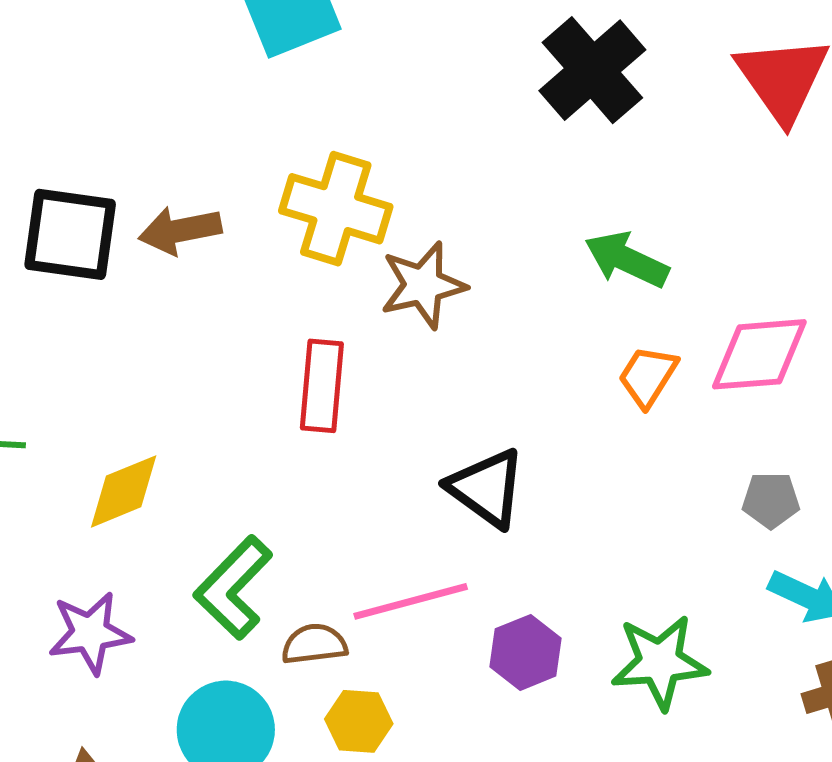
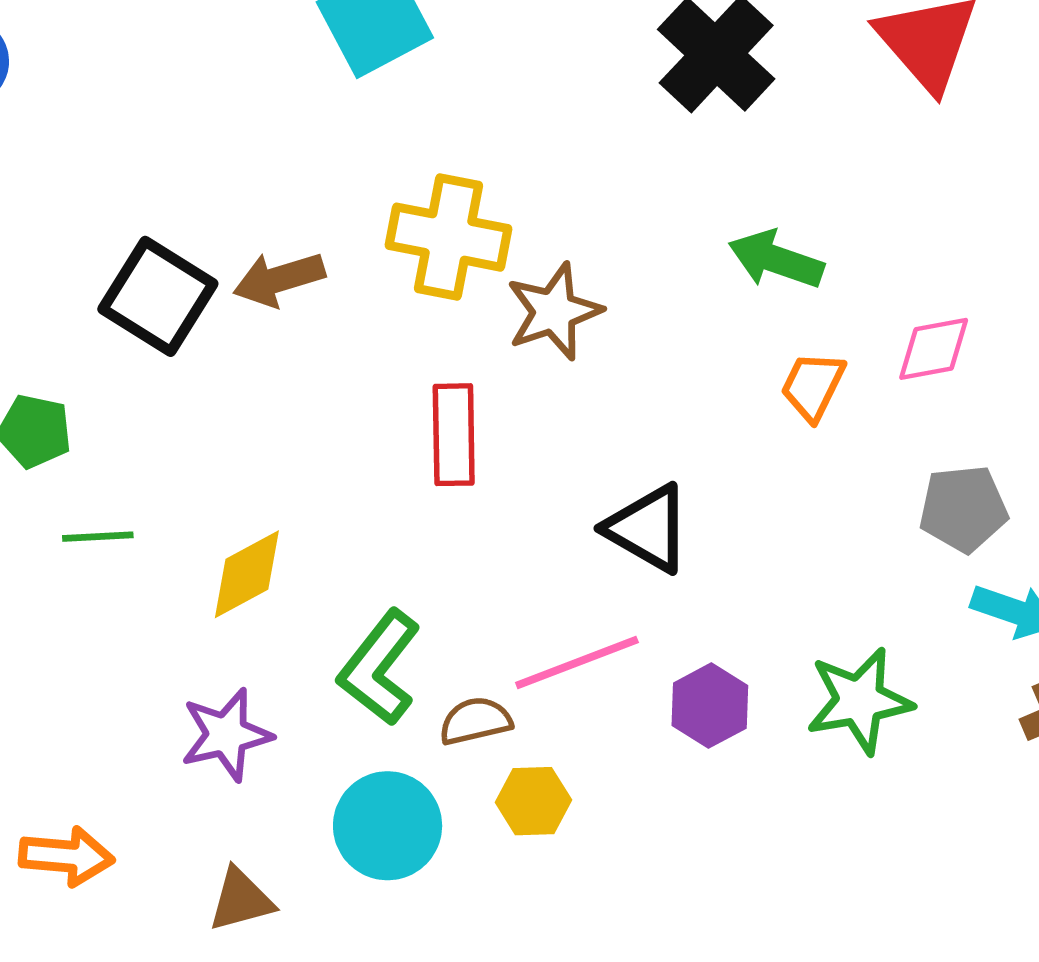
black square: (70, 234) -> (158, 296), turned 30
pink diamond: (759, 354) -> (934, 349), size x0.7
gray pentagon: (771, 500) -> (963, 509), size x1.4

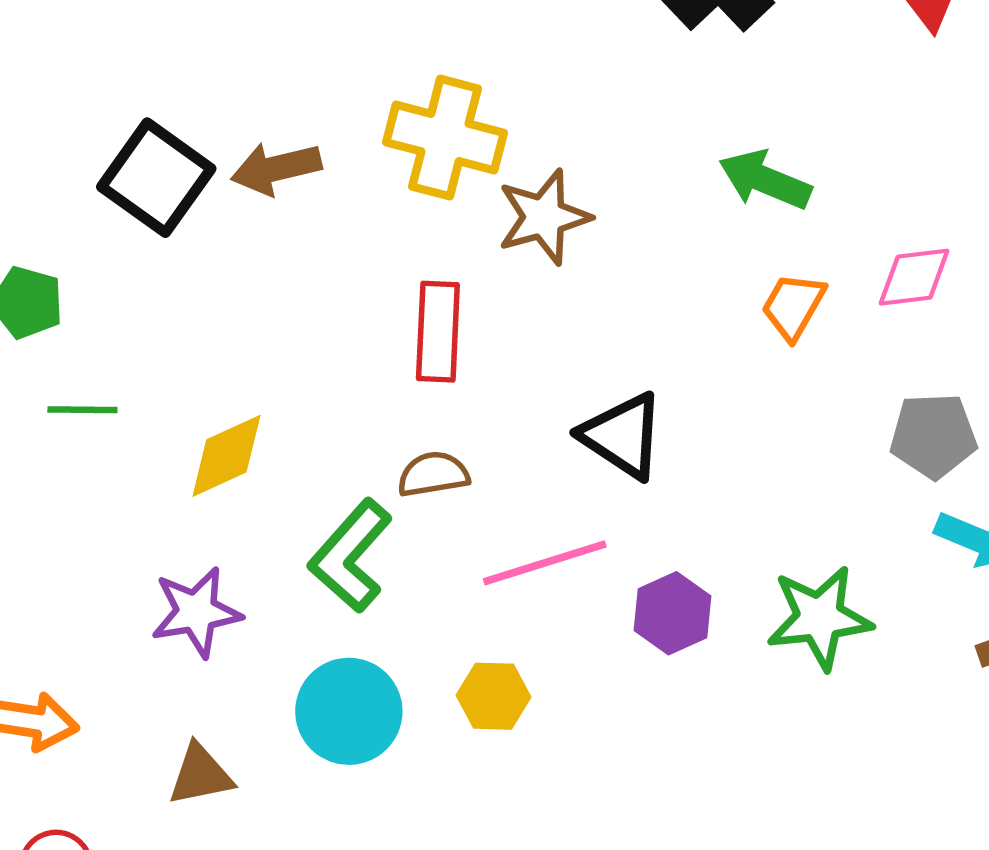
brown semicircle: (475, 721) -> (433, 474), moved

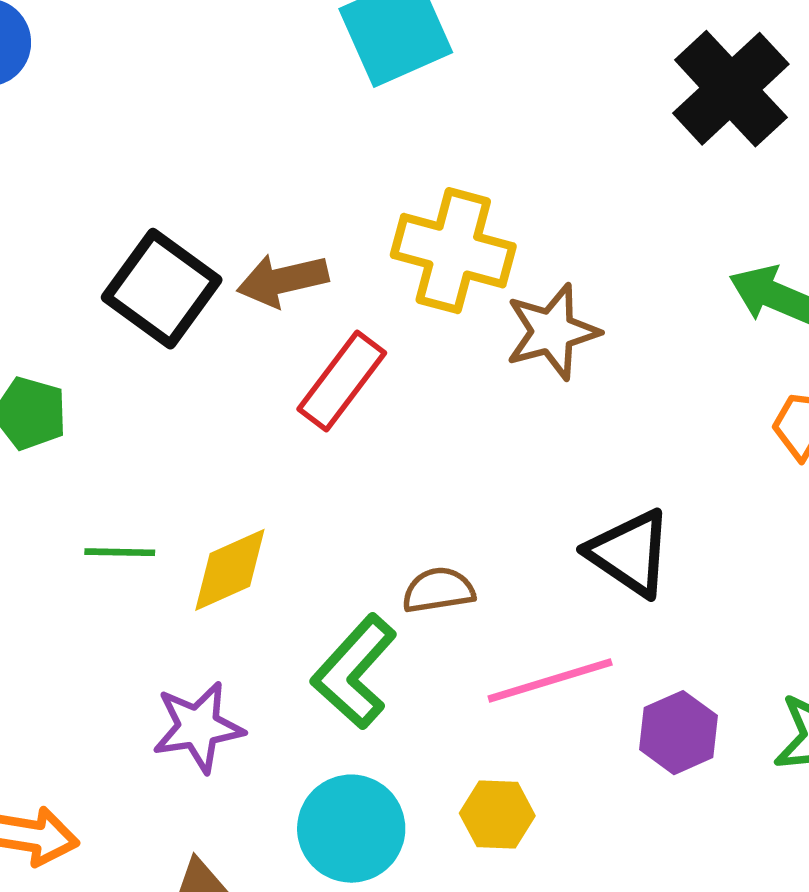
red rectangle: (438, 332) -> (342, 381), moved, turned 34
green line: (82, 410) -> (120, 552), moved

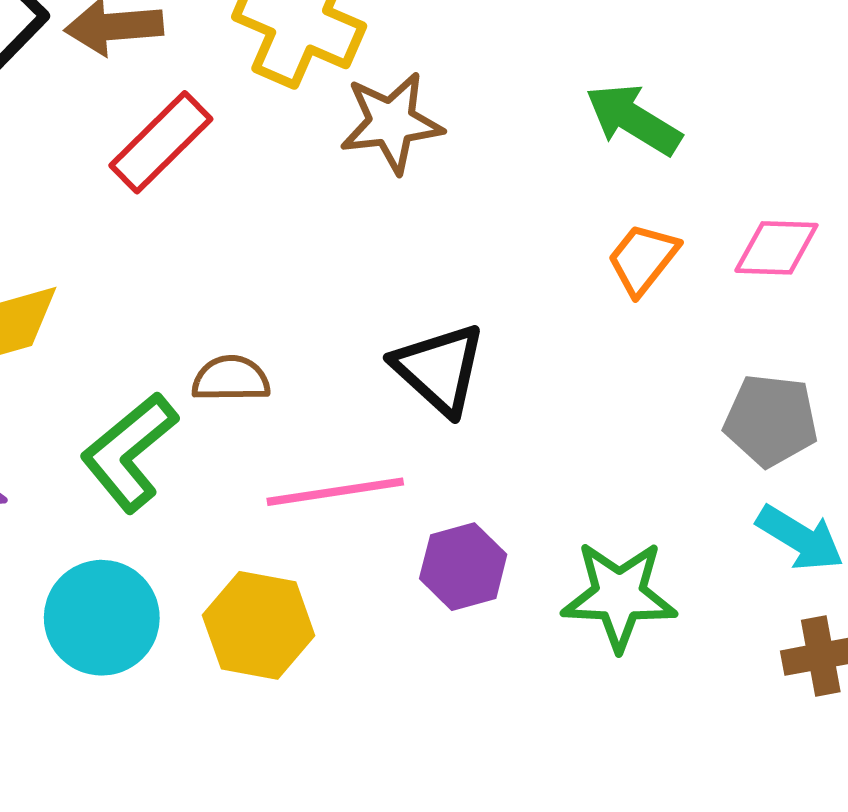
yellow hexagon: (497, 815) -> (259, 625), size x1.4

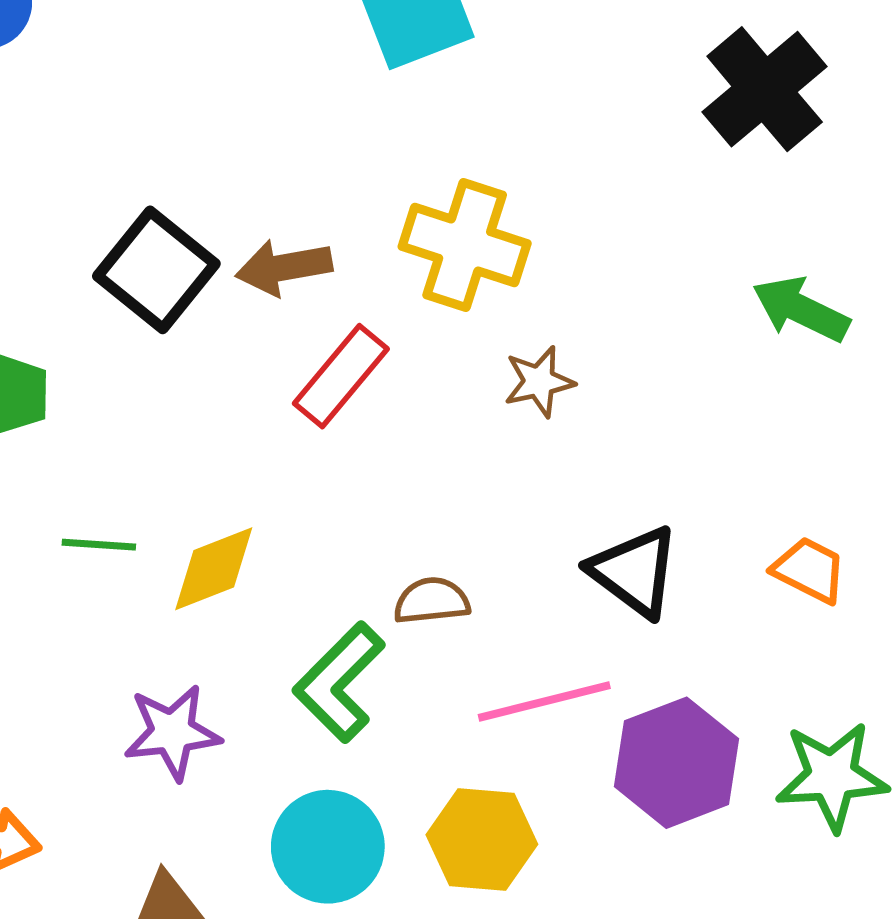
brown star: (391, 123) -> (539, 382), moved, size x0.7
orange trapezoid: (643, 259) -> (809, 570), moved, turned 84
purple hexagon: (463, 567) -> (676, 763), size x1.5

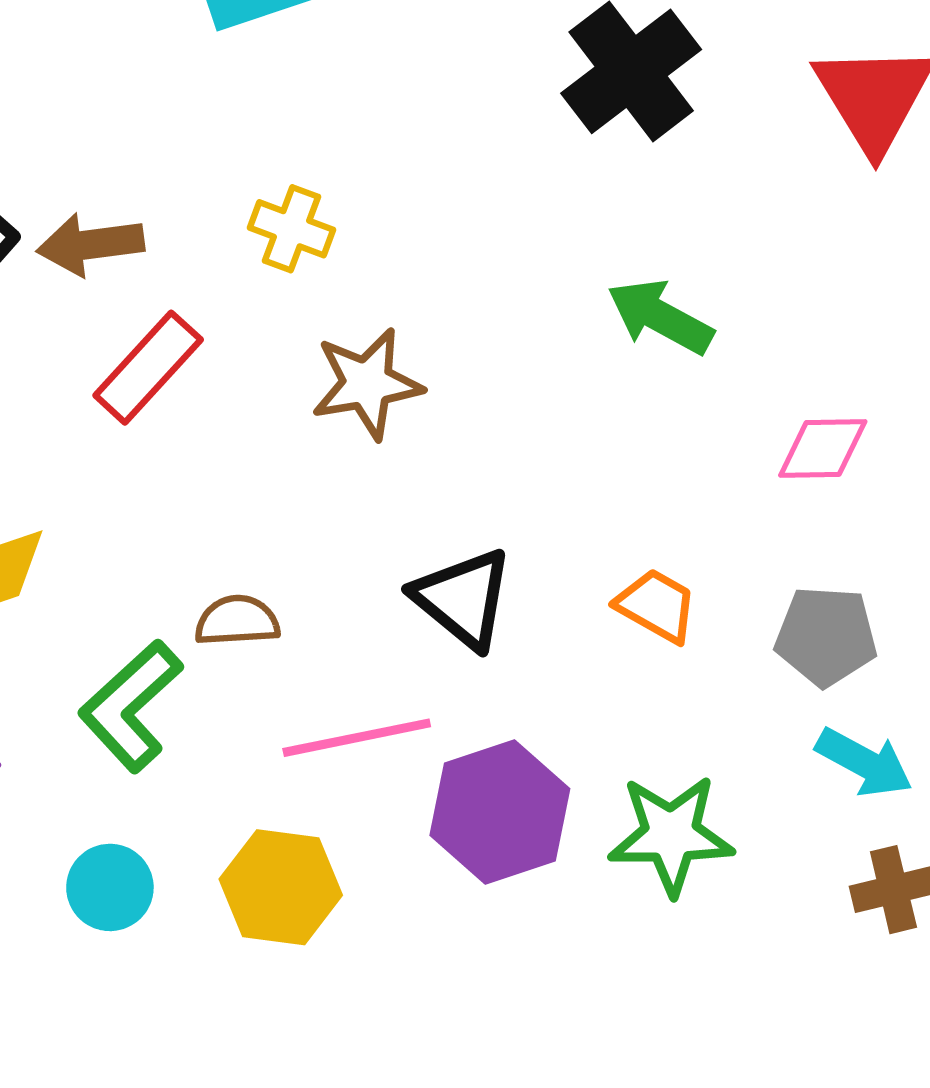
yellow cross: (465, 245) -> (292, 229), size x0.6
brown star: (539, 382) -> (367, 384), size x1.4
cyan circle: (328, 847) -> (110, 887), size x0.7

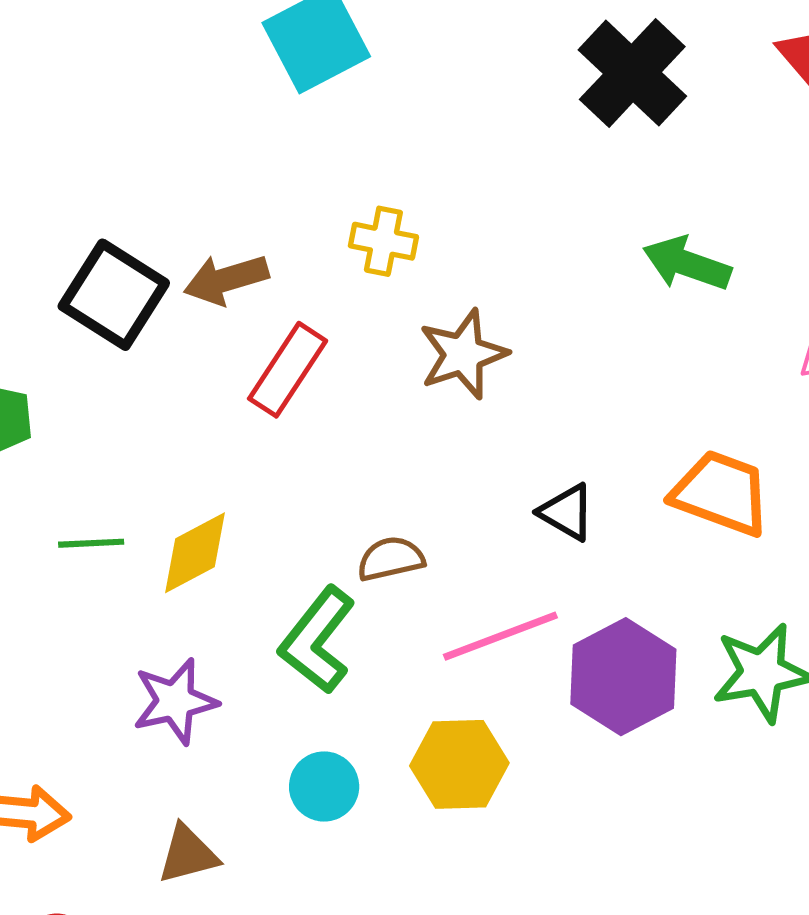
black triangle: (463, 598) -> (567, 512), size x0.7
orange trapezoid: (657, 606) -> (721, 493), size x1.5

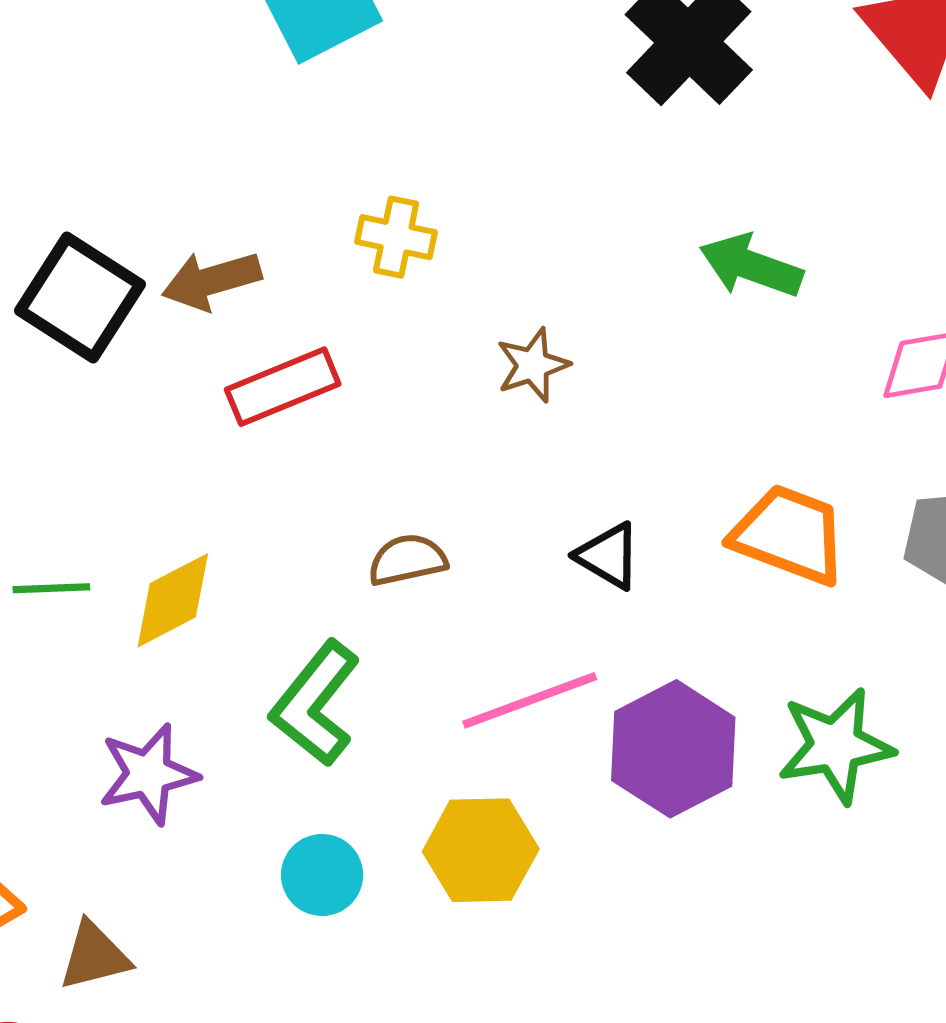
brown star: (463, 354) -> (533, 365), moved, size x0.7
red rectangle: (288, 370) -> (283, 387), turned 34
brown semicircle: (391, 559) -> (407, 560), moved
brown triangle: (188, 854) -> (94, 956), moved

